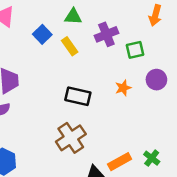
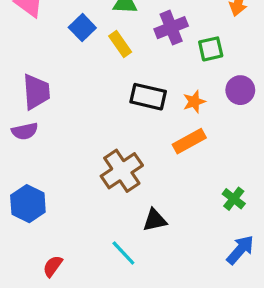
black rectangle: (78, 96) -> (148, 97), moved
orange rectangle: (120, 162) -> (189, 141), moved

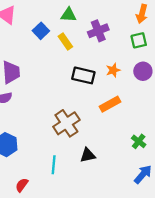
green square: (211, 49) -> (139, 40), moved
orange star: (194, 102) -> (113, 70), moved
cyan line: (123, 253) -> (54, 165), moved, turned 48

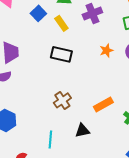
black rectangle: (83, 75) -> (61, 54), moved
orange rectangle: (110, 104) -> (103, 104), moved
brown cross: (66, 123) -> (62, 100), size x0.7

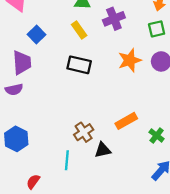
blue square: (38, 13) -> (36, 35), moved
orange star: (106, 50) -> (130, 60), size x1.5
brown cross: (62, 100) -> (84, 132), moved

